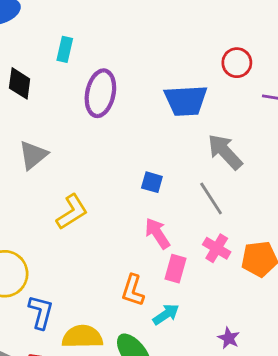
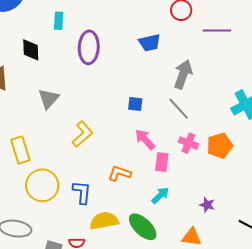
blue trapezoid: (186, 101) -> (150, 43), size x0.7
gray arrow: (225, 152) -> (183, 74), turned 72
orange L-shape: (133, 290) -> (119, 173), moved, turned 100
blue L-shape: (41, 312) -> (82, 192), moved

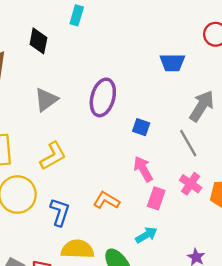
purple ellipse: (89, 47) -> (103, 97), moved
yellow L-shape: (82, 134) -> (53, 156), moved

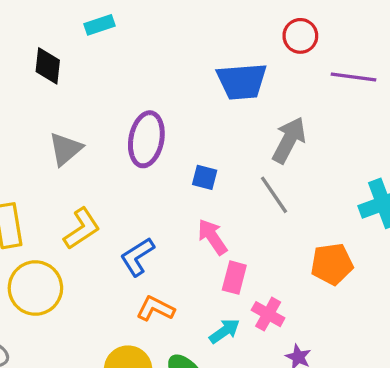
cyan rectangle: (77, 15) -> (99, 25), turned 60
blue trapezoid: (172, 63) -> (242, 81), size x1.4
pink cross: (191, 184) -> (268, 314), moved
orange L-shape: (106, 200) -> (155, 309), moved
blue L-shape: (60, 212) -> (137, 257), moved, turned -136

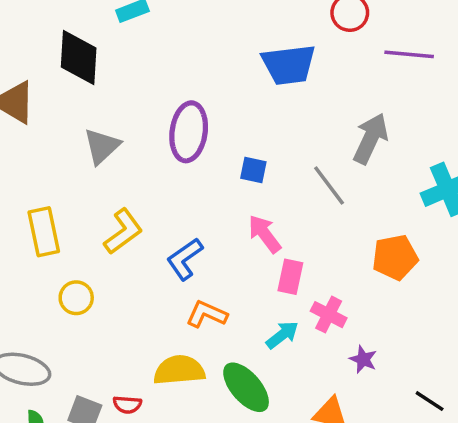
black diamond: (48, 66) -> (79, 57), size x1.4
gray arrow: (289, 140) -> (371, 139), moved
yellow circle: (35, 288) -> (76, 298), size x0.6

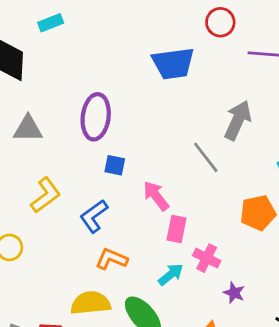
gray triangle: (102, 146) -> (28, 129), turned 44
blue square: (253, 170) -> (115, 165), moved

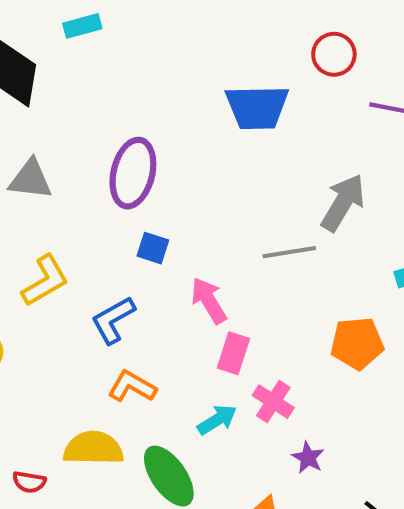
gray line: (206, 157) -> (289, 252), turned -68

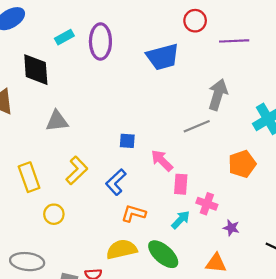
purple ellipse: (133, 173) -> (100, 42), moved

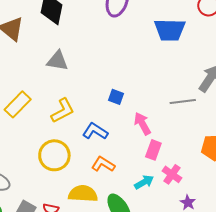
yellow rectangle: (29, 177) -> (18, 104), turned 48
blue L-shape: (116, 182) -> (95, 131), turned 60
yellow circle: (54, 214) -> (54, 155), moved, size x1.6

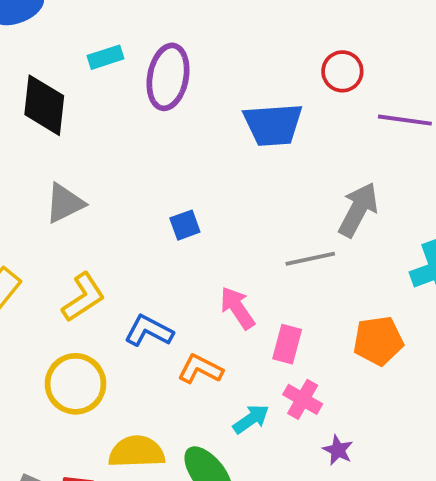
gray triangle: (57, 61) -> (65, 203), turned -30
blue square: (116, 97) -> (185, 225), moved, turned -35
pink rectangle: (153, 150) -> (287, 344), moved
orange L-shape: (103, 164) -> (200, 369), moved

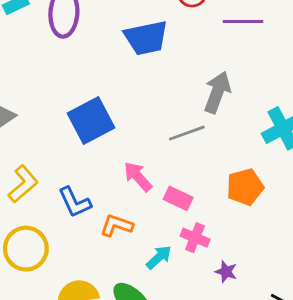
blue square: (185, 225) -> (91, 121), size x2.0
blue L-shape: (149, 331) -> (75, 202), turned -135
pink rectangle: (287, 344) -> (178, 198), turned -72

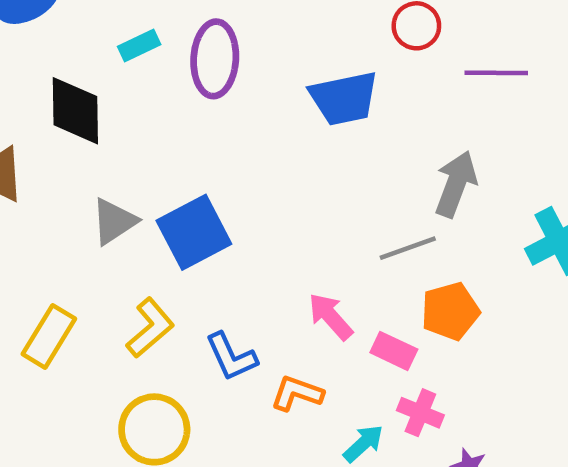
blue square: (91, 121) -> (194, 232), moved
orange pentagon: (245, 187) -> (450, 311), moved

